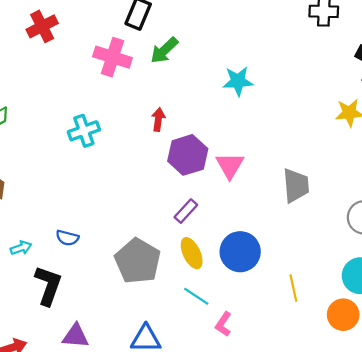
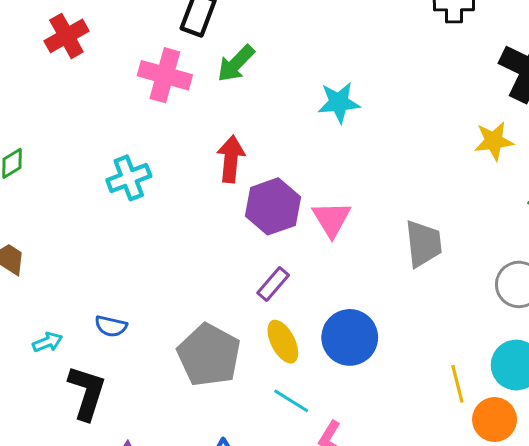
red arrow: (158, 119) -> (231, 159), size x1.4
yellow line: (293, 288) -> (457, 384), moved

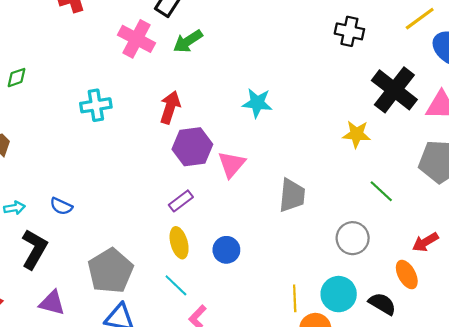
cyan star: (339, 103) -> (257, 103), moved
blue circle: (350, 337) -> (226, 250), size x0.7
gray pentagon: (209, 355) -> (110, 271), moved

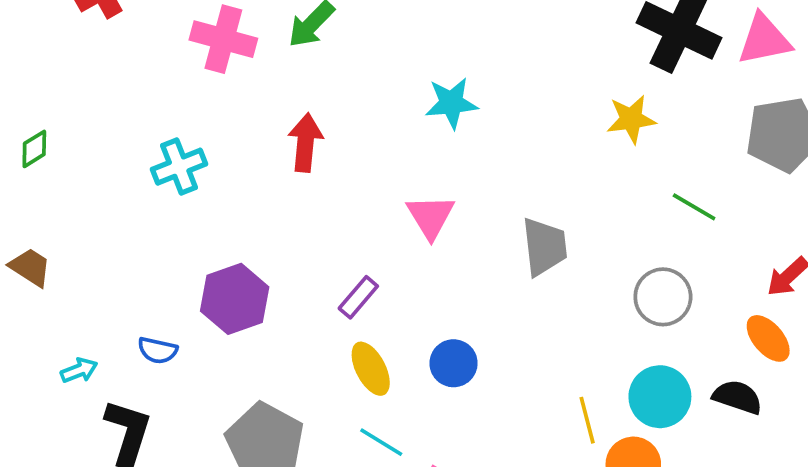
purple hexagon: (192, 147) -> (235, 299), moved

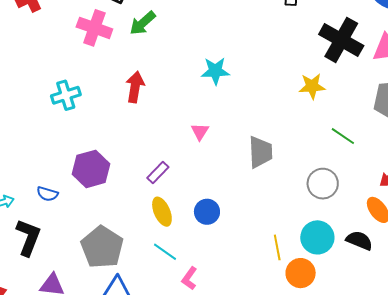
pink triangle: (430, 217) -> (200, 132), size x0.7

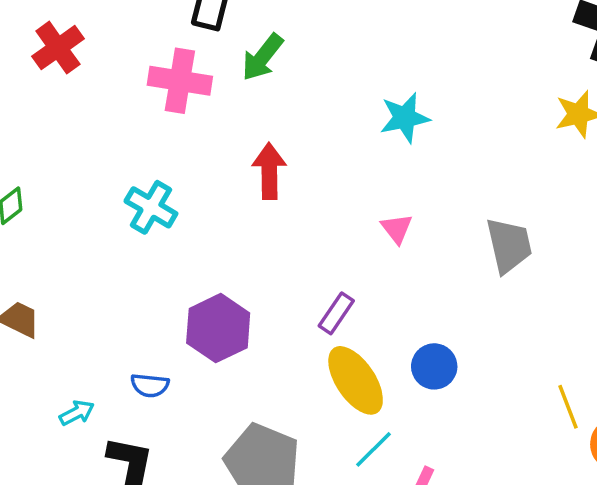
cyan cross: (66, 95) -> (151, 207), turned -32
yellow ellipse: (162, 212) -> (356, 380), size x1.4
cyan line: (165, 252) -> (373, 449), turned -70

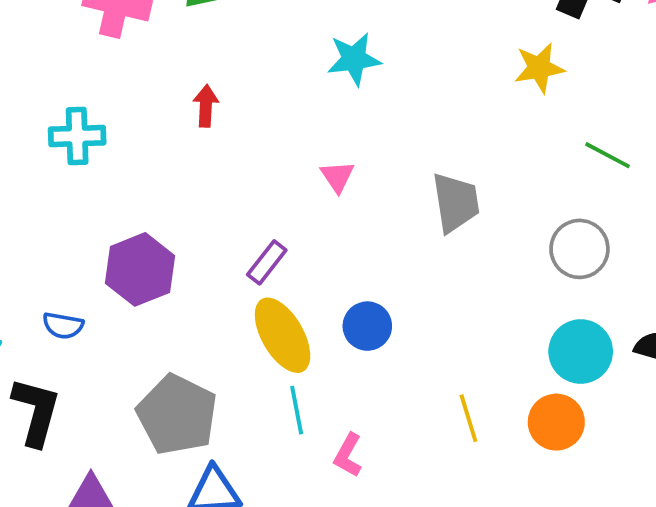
red arrow: (269, 171) -> (206, 106), size x0.7
cyan cross: (151, 207) -> (77, 136), turned -36
yellow line: (568, 407) -> (468, 418), moved
cyan line: (373, 449) -> (297, 410), turned -60

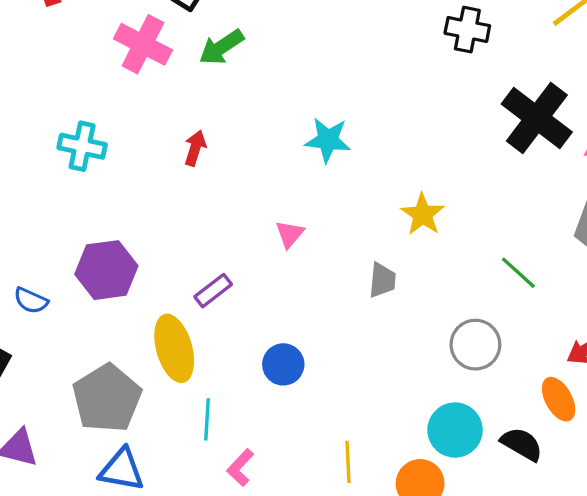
yellow star: (539, 68) -> (423, 214), moved, turned 30
gray trapezoid: (456, 202) -> (382, 280), size x0.7
yellow ellipse: (283, 335) -> (174, 348), moved

